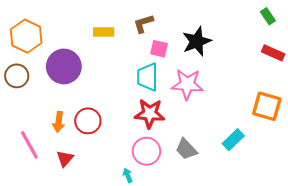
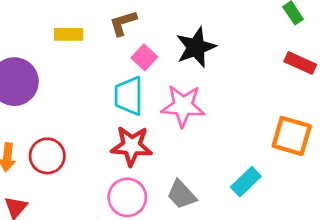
pink square: (159, 49) -> (144, 57), turned 30

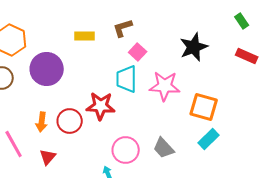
black star: (196, 47) -> (194, 47), moved
orange square: (292, 136) -> (204, 107), moved
red star: (132, 146) -> (101, 106), moved

